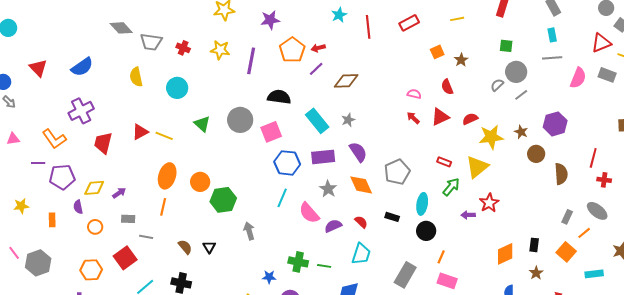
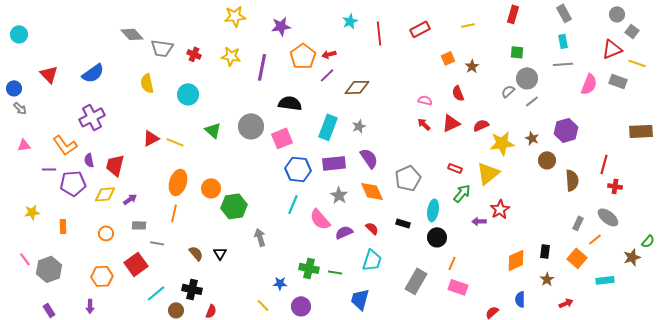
cyan rectangle: (317, 121) -> (328, 127), turned 60
red trapezoid: (103, 143) -> (115, 165), moved
purple semicircle: (78, 207) -> (89, 160), moved

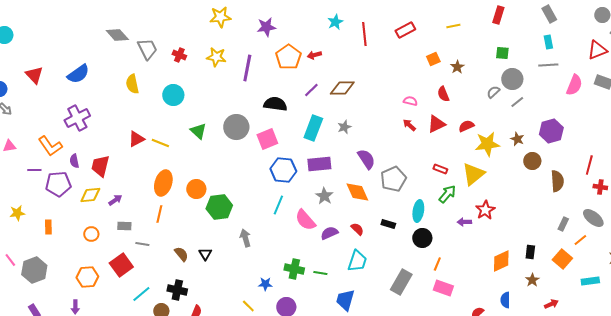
gray trapezoid: (162, 48) -> (147, 49), turned -125
purple line: (327, 75) -> (311, 90), moved
purple semicircle: (369, 158) -> (366, 159), moved

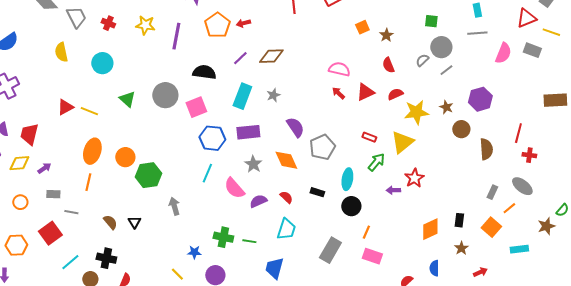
red semicircle: (443, 94) -> (388, 65), moved
pink semicircle: (410, 101) -> (339, 69), size x1.5

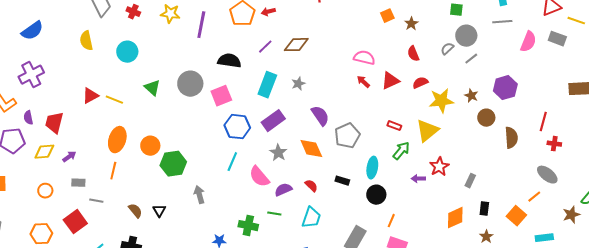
purple rectangle: (248, 132) -> (273, 121), turned -30
gray rectangle: (492, 192) -> (470, 181), moved
green line: (249, 241) -> (274, 214), moved

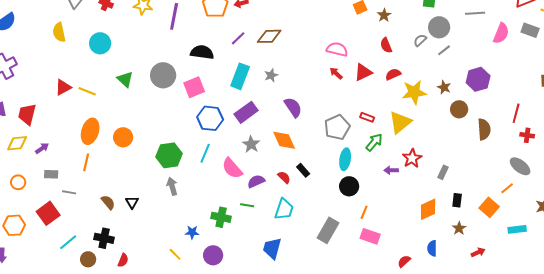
gray pentagon: (347, 136) -> (337, 127), moved
green hexagon: (173, 164) -> (169, 155), moved
black rectangle: (342, 181) -> (303, 170), moved, turned 32

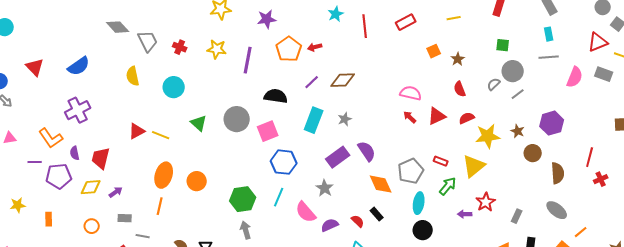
purple rectangle: (246, 112) -> (338, 157), moved
red cross: (527, 135) -> (601, 179), turned -32
orange diamond: (284, 140) -> (381, 184), moved
gray ellipse: (520, 166) -> (557, 210), moved

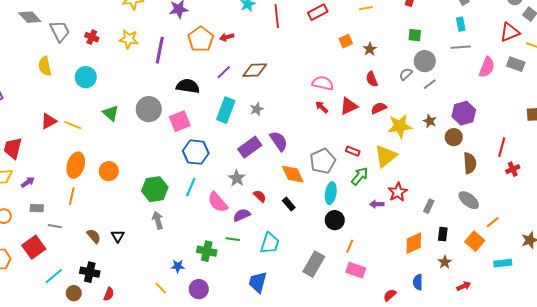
brown circle: (533, 153) -> (454, 137), moved
red semicircle: (358, 221) -> (260, 196), moved

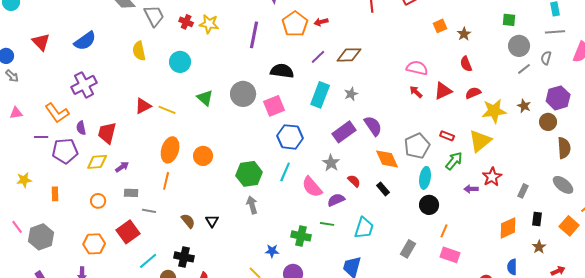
yellow star: (129, 39) -> (209, 24), moved
gray semicircle: (406, 74) -> (546, 58), moved, turned -32
gray rectangle: (314, 264) -> (408, 249), size x0.7

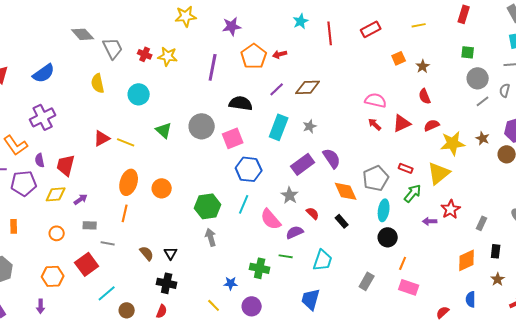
black cross: (184, 257) -> (167, 283), moved

